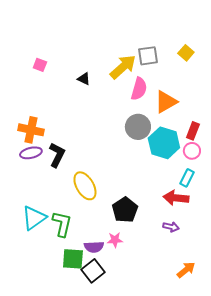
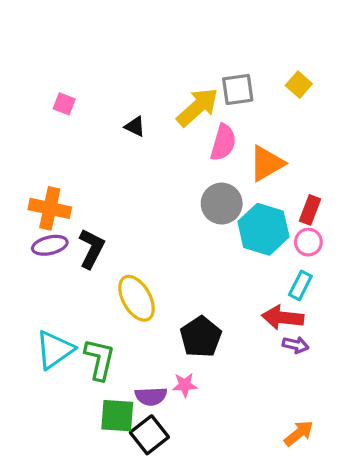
purple arrow: (171, 227) -> (296, 345), moved

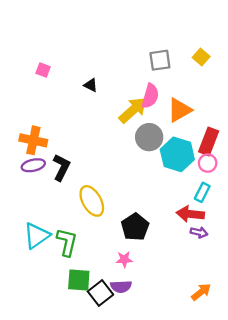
yellow arrow: (198, 107) -> (133, 110), moved
red rectangle: (310, 210) -> (209, 141), size x1.4
purple semicircle: (151, 396) -> (121, 287), moved

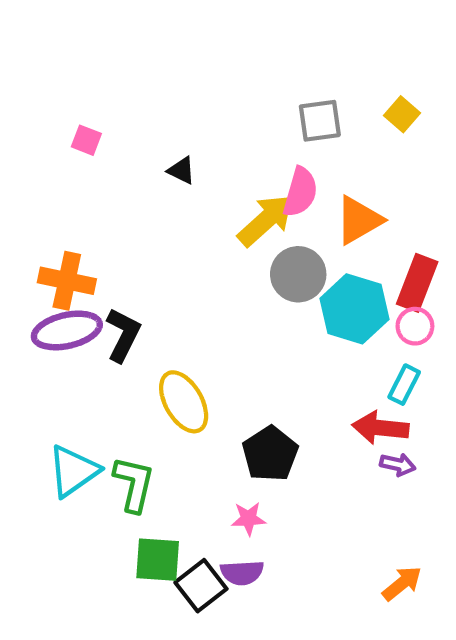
purple ellipse: (33, 165) -> (67, 330), size x1.4

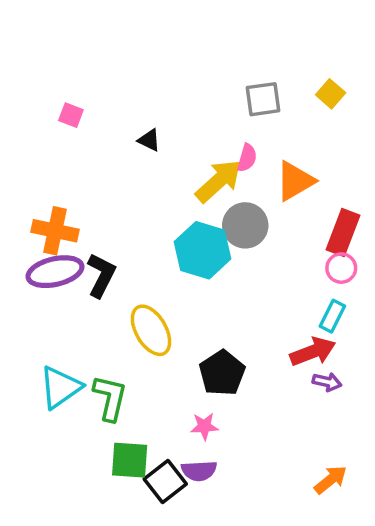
pink semicircle: (300, 192) -> (247, 158), size x0.7
cyan hexagon: (354, 309) -> (203, 250), moved
red arrow: (380, 428) -> (313, 352), turned 153

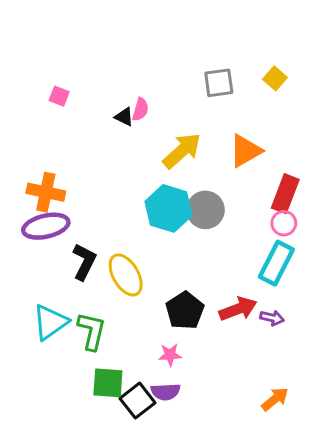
pink semicircle: (247, 158) -> (140, 109), moved
gray circle: (245, 225) -> (205, 210), moved
black L-shape: (101, 275) -> (84, 262), moved
cyan rectangle: (332, 316) -> (276, 263), size x1.6
red arrow: (313, 352) -> (238, 309), moved

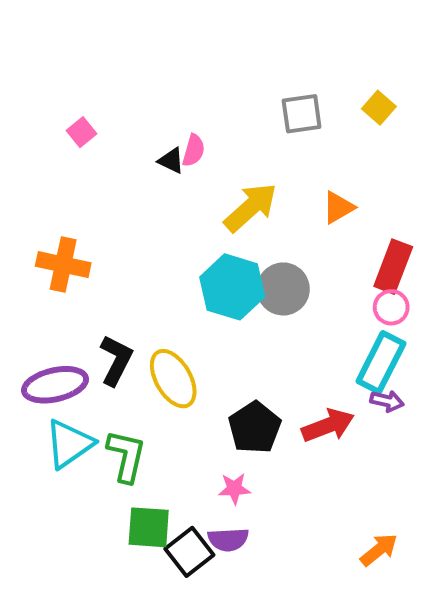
pink square: (59, 96) -> (81, 132), turned 30
orange triangle: (245, 151) -> (338, 207), size x0.7
purple ellipse: (46, 226) -> (55, 385), moved
purple arrow: (272, 318) -> (387, 401), moved

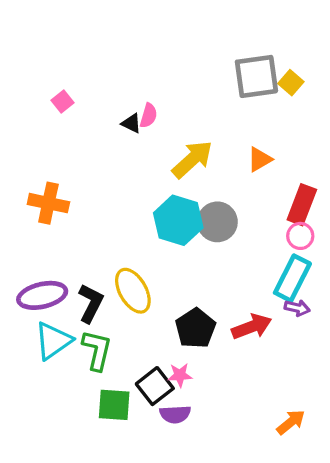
gray square: (302, 114) -> (256, 76), moved, size x1.4
black L-shape: (116, 360) -> (91, 303), moved
black square: (189, 552) -> (155, 386), moved

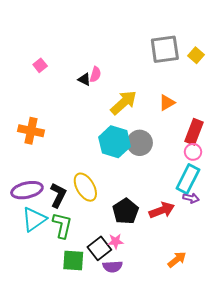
yellow square: (291, 83) -> (196, 55), moved
orange arrow: (291, 422) -> (177, 260), moved

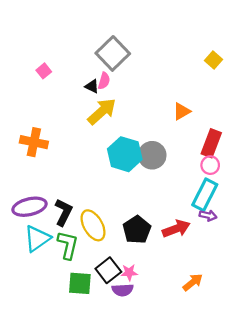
gray square: (165, 49) -> (113, 53), moved, turned -36
yellow arrow: (124, 103) -> (102, 111), moved
yellow ellipse: (85, 187) -> (93, 225), moved
pink star: (116, 241) -> (129, 272), moved

